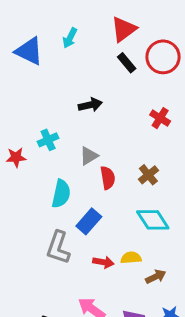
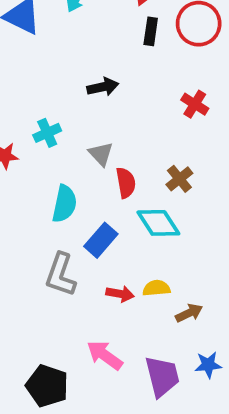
black rectangle: (127, 63) -> (151, 31), turned 48
gray triangle: (89, 156) -> (101, 154), turned -42
cyan diamond: (153, 220) -> (158, 223), moved

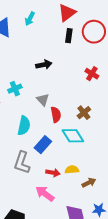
pink arrow: (105, 355) -> (45, 194), moved

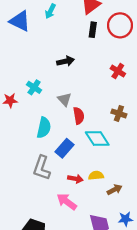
cyan cross: (15, 89) -> (34, 87), turned -32
brown cross: (84, 113) -> (119, 113), moved, turned -32

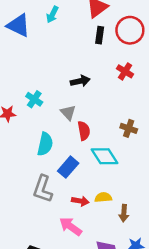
black arrow: (66, 61) -> (80, 81), moved
red cross: (118, 71) -> (125, 71), moved
brown arrow: (115, 190) -> (124, 213), turned 120

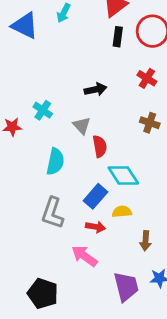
brown cross: (129, 128) -> (150, 123), moved
blue rectangle: (68, 167) -> (96, 196), moved
yellow semicircle: (103, 197) -> (122, 212), moved

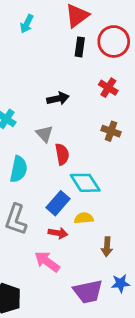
purple trapezoid: (126, 287) -> (88, 292), turned 92

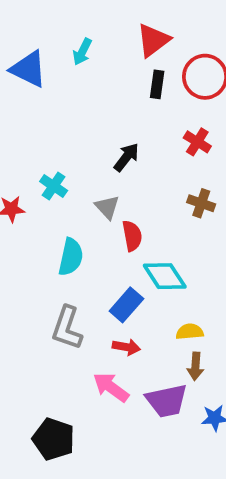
black arrow: (58, 99) -> (126, 157), turned -40
yellow semicircle: (84, 218) -> (190, 332), moved
purple trapezoid: (88, 292) -> (167, 401), moved

